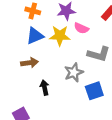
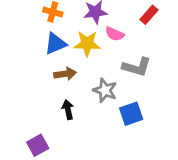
brown arrow: (30, 63) -> (65, 74), moved
gray star: (74, 72) -> (105, 90), turned -30

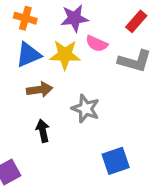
gray L-shape: (137, 67) -> (135, 61), moved
blue square: (131, 114) -> (116, 161), moved

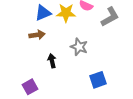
gray L-shape: (135, 61) -> (110, 17), turned -45
brown arrow: (40, 90) -> (37, 35), moved

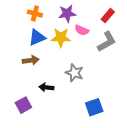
black arrow: (52, 61) -> (46, 87), turned -72
purple square: (30, 87) -> (23, 105), moved

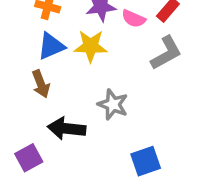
pink semicircle: (82, 30) -> (134, 19), moved
brown arrow: (31, 60) -> (41, 84), turned 77
black arrow: (46, 87) -> (67, 129), size x1.5

